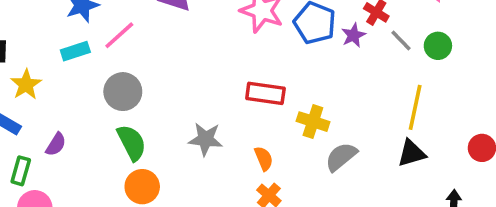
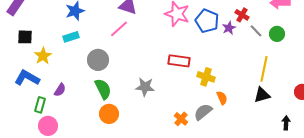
pink line: (119, 35) -> (119, 29), moved
gray semicircle: (341, 157) -> (203, 112), moved
orange semicircle: (264, 158) -> (222, 98), moved

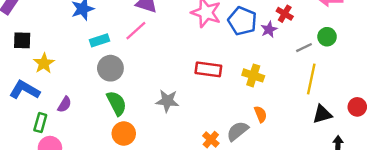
gray line: (256, 31) -> (304, 48), moved, turned -72
cyan rectangle: (71, 37) -> (100, 40), moved
yellow cross: (206, 77) -> (253, 75), moved
black triangle: (262, 95) -> (322, 114), moved

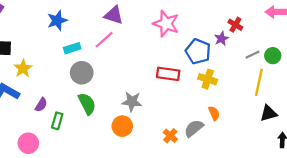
blue pentagon: (242, 21) -> (198, 51), moved
green circle: (327, 37) -> (273, 56), moved
green rectangle: (40, 123) -> (57, 121), moved
orange circle: (124, 134) -> (122, 126), moved

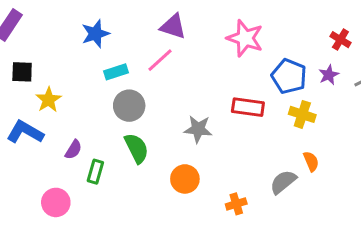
purple star: (222, 39) -> (329, 75), moved
gray star: (132, 102) -> (198, 129), moved
orange cross: (170, 136) -> (236, 204), moved, turned 32

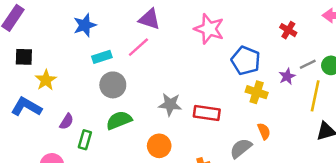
purple star: (329, 75) -> (287, 76), moved
red rectangle: (248, 107) -> (207, 113), moved
green semicircle: (136, 148) -> (119, 120), turned -85

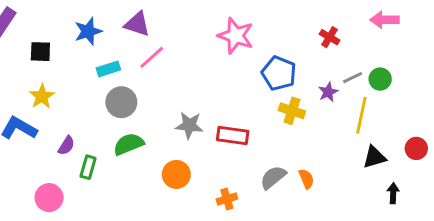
purple triangle: (149, 19) -> (137, 24), moved
black square: (24, 57) -> (40, 52), moved
orange semicircle: (264, 131) -> (306, 179), moved

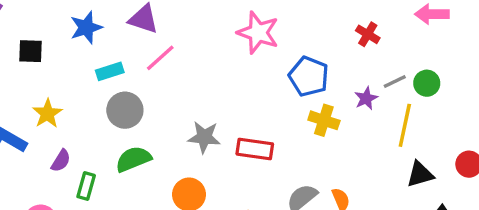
yellow star: (42, 96) -> (47, 114), moved

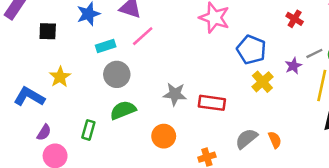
yellow cross: (324, 120) -> (262, 82), turned 30
purple semicircle: (61, 161) -> (44, 132), moved

